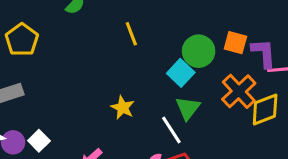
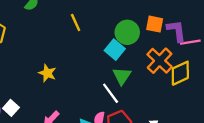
yellow star: (123, 108) -> (47, 73), moved

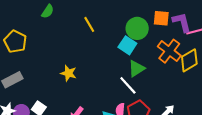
green triangle: (122, 76) -> (136, 69), turned 30

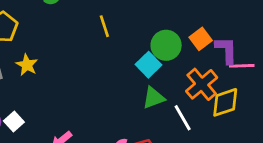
orange square: (161, 18) -> (201, 39), turned 35
yellow star: (69, 73) -> (27, 65), moved
white line: (128, 85) -> (183, 118), moved

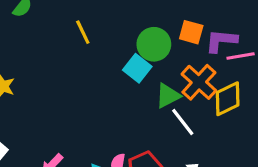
orange square: (201, 39) -> (191, 32), turned -30
purple L-shape: (226, 50) -> (221, 41), turned -76
green triangle: (154, 98) -> (168, 96), moved

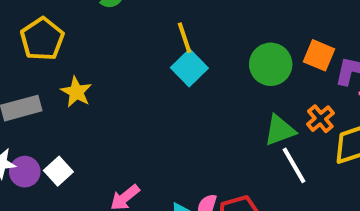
cyan square: (137, 68) -> (189, 68), moved
orange cross: (199, 82) -> (320, 119), size x0.6

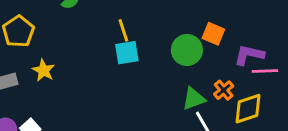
orange square: (319, 55) -> (213, 34), moved
cyan square: (189, 68) -> (127, 53), turned 35

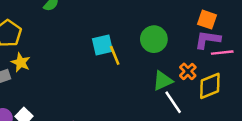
yellow line: (123, 30) -> (115, 55), moved
orange square: (213, 34) -> (207, 20), moved
yellow star: (43, 70) -> (21, 62), moved

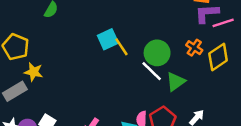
green circle: (154, 39) -> (157, 53), moved
green triangle: (163, 81) -> (176, 82), moved
white line: (173, 102) -> (152, 71), moved

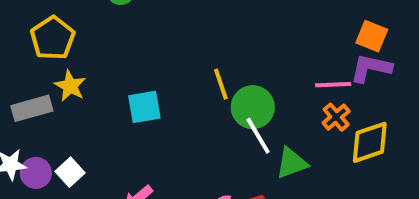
pink line: (223, 23) -> (333, 85), moved
cyan square: (108, 39) -> (144, 107), moved
green circle: (157, 53) -> (253, 107), moved

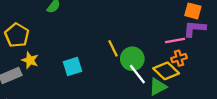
orange cross: (336, 117) -> (179, 58), turned 32
yellow diamond: (370, 142) -> (166, 71), moved, turned 70

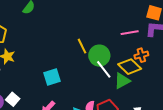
pink line: (175, 41) -> (130, 33), moved
cyan square: (73, 67) -> (52, 77), moved

